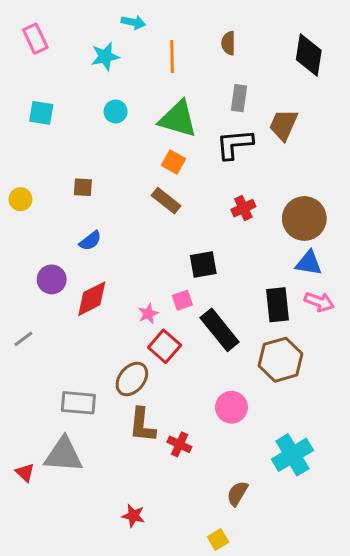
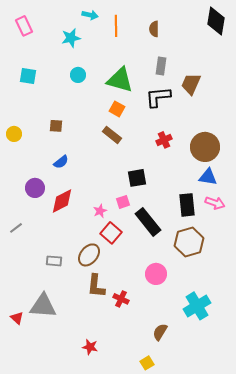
black diamond: (309, 55) -> (216, 21), moved
orange line: (172, 56) -> (116, 26), moved
gray rectangle: (78, 403) -> (54, 261), moved, size x0.7

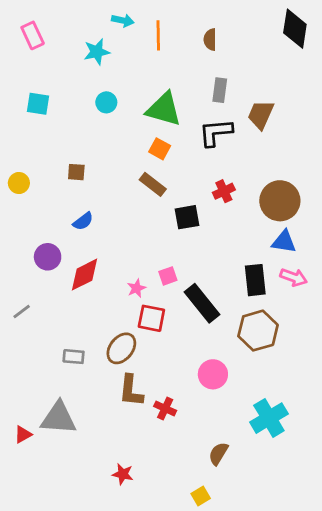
black square: (137, 178) -> (187, 217), moved
red square: (111, 233) -> (151, 318), turned -30
red triangle: (17, 318) -> (23, 434), turned 48

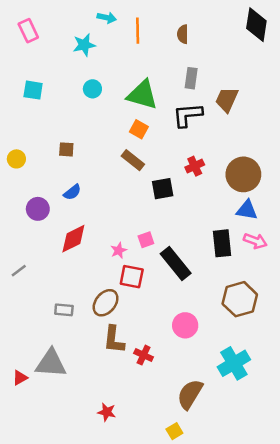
purple circle: (48, 257) -> (38, 209), moved
brown hexagon: (258, 331) -> (240, 299), moved
brown semicircle: (218, 454) -> (190, 394), size x1.5

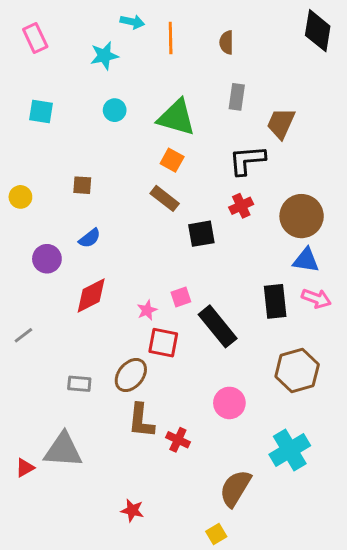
black L-shape: (188, 115) -> (247, 160), moved

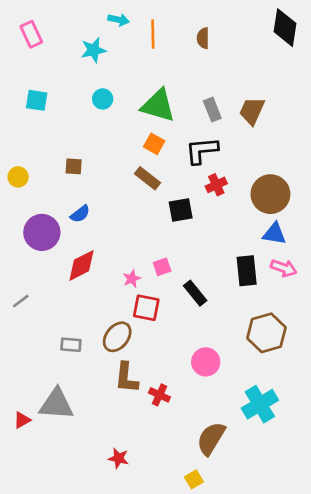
gray rectangle: (237, 97) -> (212, 110), moved, turned -30
black L-shape: (247, 160) -> (202, 150), moved
purple circle: (47, 259) -> (42, 232), size x1.4
black rectangle: (218, 326) -> (195, 293), size x0.7

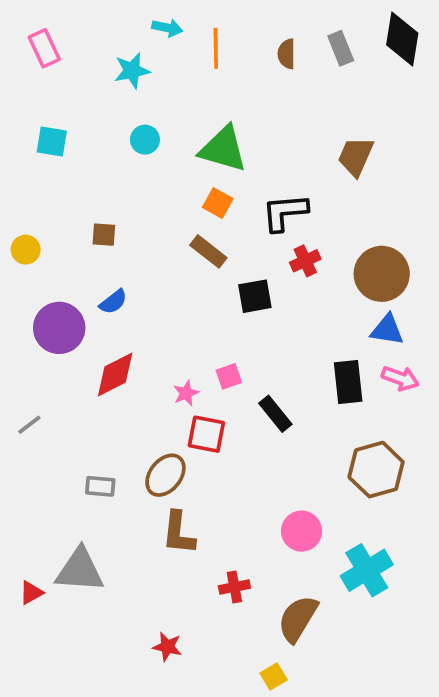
gray rectangle: (212, 110) -> (341, 48), moved
pink circle: (206, 362) -> (302, 531), moved
red cross: (159, 395) -> (234, 587), moved, turned -36

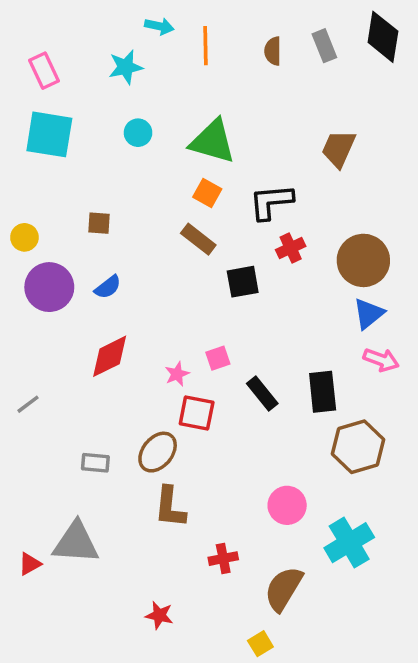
pink rectangle: (44, 48) -> (44, 71), moved
cyan square: (52, 141) -> (49, 134), size x1.6
purple circle: (59, 328) -> (49, 287), moved
blue triangle: (387, 330) -> (369, 314), turned -48
black rectangle: (348, 382) -> (323, 392), moved

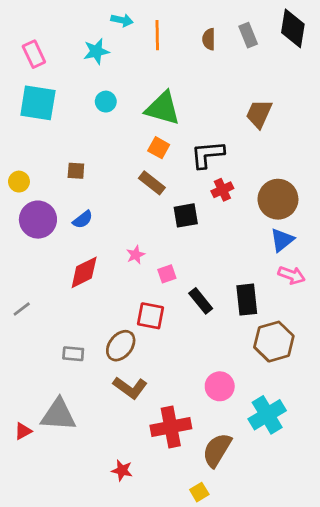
pink star: (177, 374) -> (136, 255), moved
brown L-shape: (170, 507) -> (130, 388), turned -60
red cross: (223, 559) -> (171, 427), size x1.8

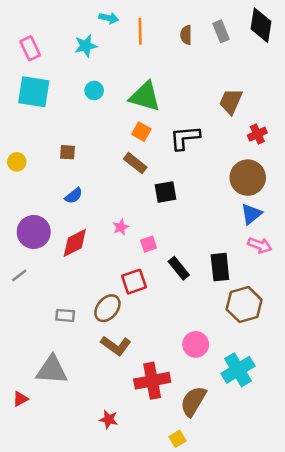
red cross: (222, 190) -> (257, 134), moved
purple circle: (38, 220) -> (34, 232), moved
red square: (151, 316) -> (134, 282), turned -30
red triangle: (23, 431) -> (20, 399), moved

